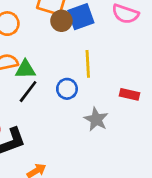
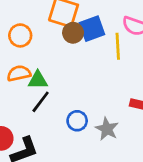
yellow line: (88, 64) -> (118, 46), moved
blue circle: (67, 89) -> (77, 121), moved

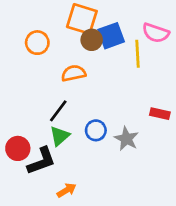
orange semicircle: (19, 73) -> (74, 73), moved
green triangle: (38, 80) -> (60, 136), moved, turned -40

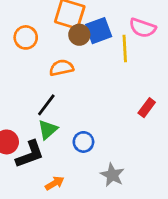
red rectangle: (160, 114) -> (147, 108), turned -66
blue circle: (96, 130) -> (83, 142), moved
gray star: (126, 139) -> (112, 175), moved

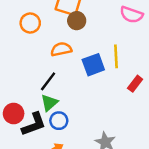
blue square: (99, 31) -> (93, 65), moved
yellow line: (125, 48) -> (116, 56), moved
blue circle: (83, 142) -> (59, 121), moved

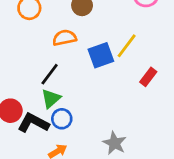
yellow line: (116, 56) -> (127, 46), turned 40
black L-shape: (34, 124) -> (33, 123), turned -132

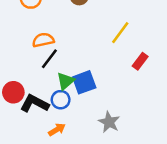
orange semicircle: (64, 38) -> (43, 40), moved
blue square: (101, 55) -> (84, 82), moved
green triangle: (51, 99) -> (66, 81), moved

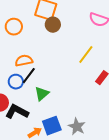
blue square: (84, 82) -> (52, 126), moved
blue circle: (61, 100) -> (16, 82), moved

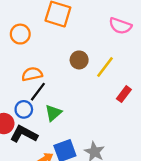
brown circle: (53, 25) -> (79, 60), moved
blue circle: (16, 82) -> (24, 109), moved

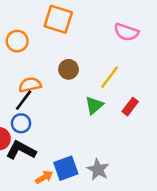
brown circle: (79, 60) -> (69, 69), moved
black line: (38, 92) -> (24, 100), moved
green triangle: (53, 113) -> (94, 105), moved

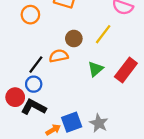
yellow line: (110, 77) -> (103, 34), moved
orange semicircle: (30, 85) -> (59, 56), moved
red rectangle: (130, 107) -> (126, 70), size x1.6

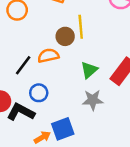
yellow line: (103, 34) -> (81, 27), moved, turned -42
blue circle: (34, 84) -> (39, 93), moved
gray star: (99, 123) -> (93, 100), moved, turned -30

